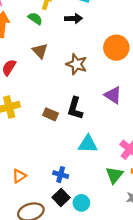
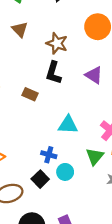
black L-shape: (75, 108) -> (53, 73), moved
blue cross: (61, 175) -> (49, 155), moved
cyan circle: (81, 203) -> (65, 172), moved

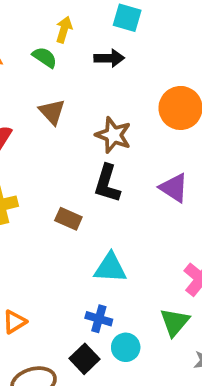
cyan triangle: (68, 125) -> (110, 268), moved

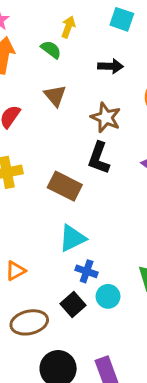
black arrow: (109, 58) -> (111, 66), moved
brown rectangle: (68, 219) -> (65, 186), size x1.5
cyan triangle: (110, 268) -> (72, 238), moved, turned -32

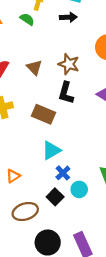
black arrow: (111, 66) -> (68, 17), moved
brown triangle: (55, 96) -> (34, 67), moved
blue cross: (87, 271) -> (63, 173), turned 32

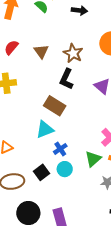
brown rectangle: (43, 114) -> (55, 106), moved
blue cross: (63, 173) -> (60, 149), moved

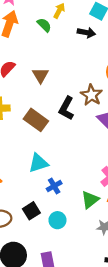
brown star: (73, 53) -> (91, 95), moved
brown rectangle: (55, 106) -> (36, 120), moved
cyan circle: (65, 169) -> (57, 220), moved

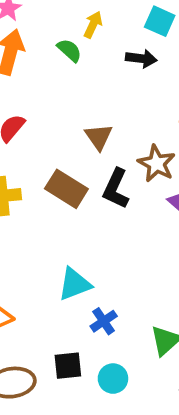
brown triangle: (40, 75) -> (99, 137), moved
brown rectangle: (36, 120) -> (66, 189), moved
black square: (31, 211) -> (68, 366), turned 30

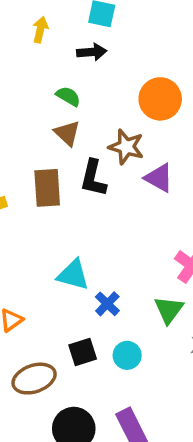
green semicircle: (69, 50) -> (68, 96), moved
brown rectangle: (66, 189) -> (47, 188), turned 66
cyan triangle: (74, 284) -> (73, 275), turned 48

